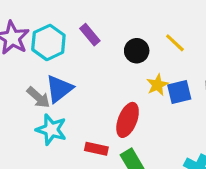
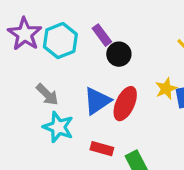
black circle: (137, 51) -> (119, 54), moved
blue triangle: (59, 89) -> (97, 101), moved
red ellipse: (128, 120) -> (125, 104), moved

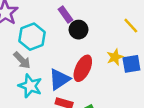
cyan hexagon: (60, 41) -> (32, 37), moved
blue triangle: (97, 101) -> (59, 79), moved

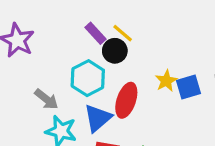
yellow line: (131, 26) -> (123, 33), moved
cyan hexagon: (32, 37) -> (88, 78), moved

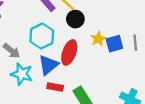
black circle: (115, 51) -> (75, 19), moved

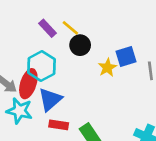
blue square: (114, 44) -> (126, 56), moved
red ellipse: (69, 52) -> (28, 84), moved

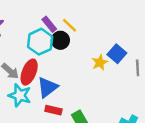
black circle: (80, 45) -> (60, 40), moved
blue square: (126, 56) -> (117, 54), turned -36
cyan hexagon: (41, 66) -> (40, 42), moved

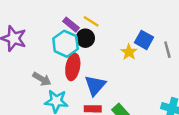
red ellipse: (29, 72) -> (73, 67), moved
blue triangle: (47, 87) -> (95, 85), moved

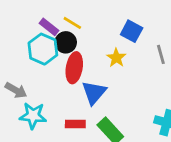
blue square: (144, 40) -> (132, 31), moved
red ellipse: (73, 67) -> (74, 68), moved
blue triangle: (95, 85) -> (94, 93), moved

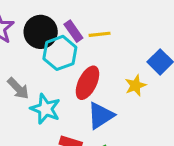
yellow line: (72, 23) -> (100, 34), turned -54
black circle: (66, 42) -> (41, 32), moved, size x1.4
cyan star: (33, 116) -> (45, 109), moved

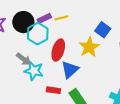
purple rectangle: (73, 31) -> (44, 18), turned -72
yellow star: (135, 85) -> (89, 47), size x1.5
gray arrow: (18, 88) -> (23, 59), moved

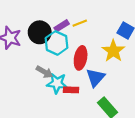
red rectangle: (53, 90) -> (71, 90), moved

